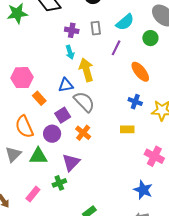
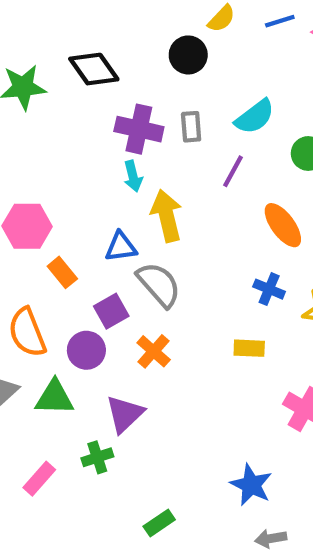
purple cross: (72, 30) -> (139, 129), size x1.5
blue star: (143, 190) -> (251, 485), moved

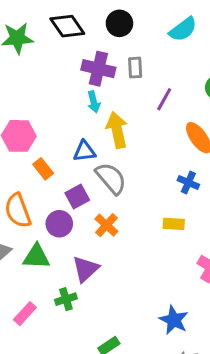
black circle: (188, 55) -> (119, 23), moved
cyan semicircle: (255, 117) -> (183, 29), moved

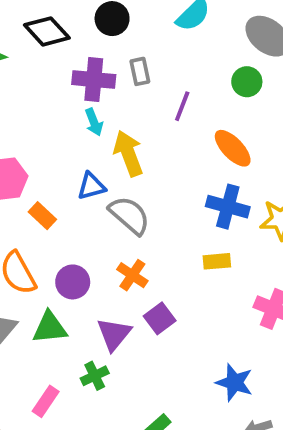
blue cross: (188, 182) -> (228, 207), size x1.5
purple square: (77, 196) -> (160, 318), moved

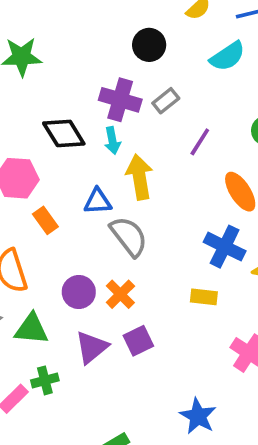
black diamond: (47, 31) -> (64, 133), moved
gray rectangle: (140, 71) -> (166, 101), turned 52
purple circle: (73, 282) -> (79, 292), moved
green cross: (95, 376) -> (45, 380), moved

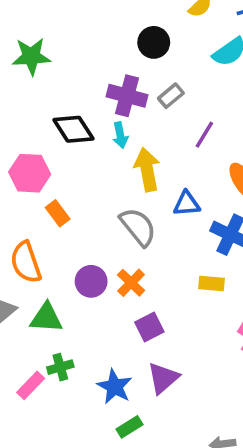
blue triangle: (98, 201) -> (187, 204), moved
purple triangle: (92, 347) -> (163, 378), moved
blue star: (198, 416) -> (115, 387), moved

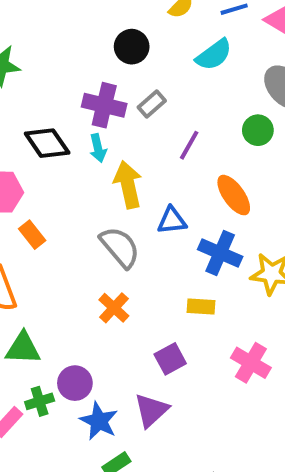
purple circle: (91, 281) -> (75, 383), moved
purple square: (149, 327) -> (170, 359), moved

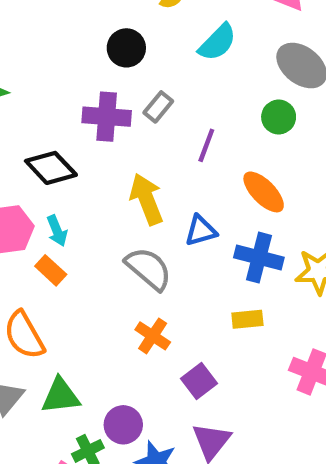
cyan arrow: (98, 148) -> (57, 231), moved
purple square: (170, 359) -> (199, 381), moved

